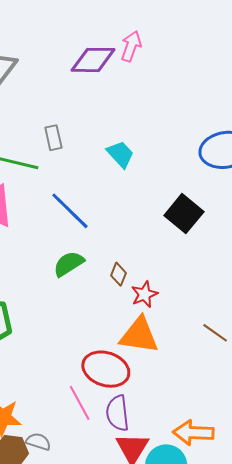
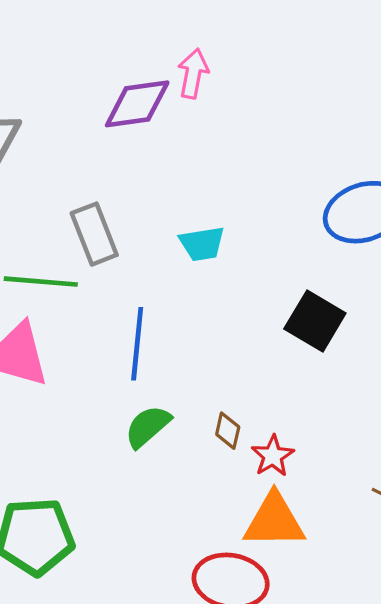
gray rectangle: (53, 138) -> (94, 234), size x1.5
cyan trapezoid: (120, 154) -> (202, 244), turned 132
blue line: (70, 211) -> (137, 344), turned 60

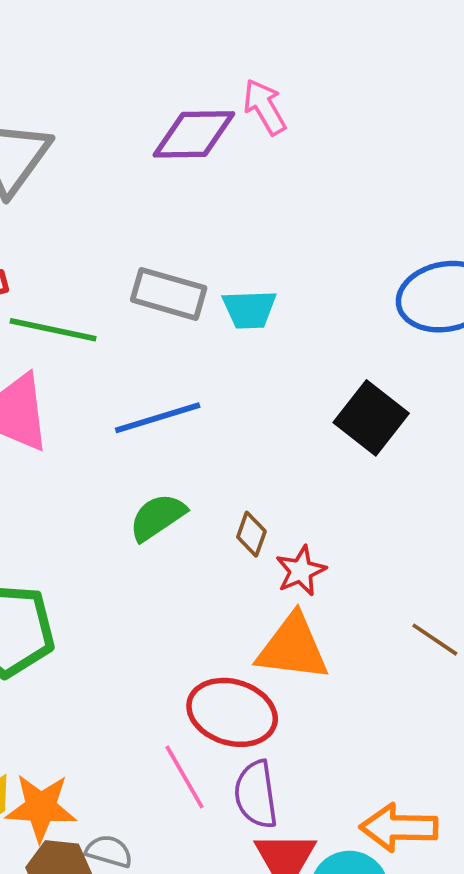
pink arrow: (193, 73) -> (265, 107), turned -48
gray rectangle: (94, 234) -> (169, 294), moved, turned -60
blue line: (137, 344) -> (158, 418), turned 60

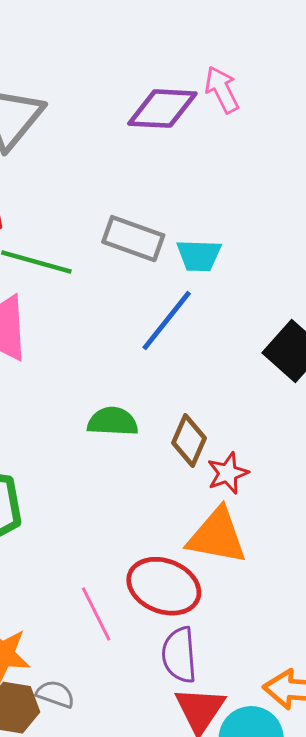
blue line: (158, 418) -> (167, 320), moved, turned -38
green semicircle: (157, 517) -> (113, 422), turned 33
brown diamond: (251, 534) -> (189, 440), size x1.4
pink line: (184, 777) -> (96, 614), moved

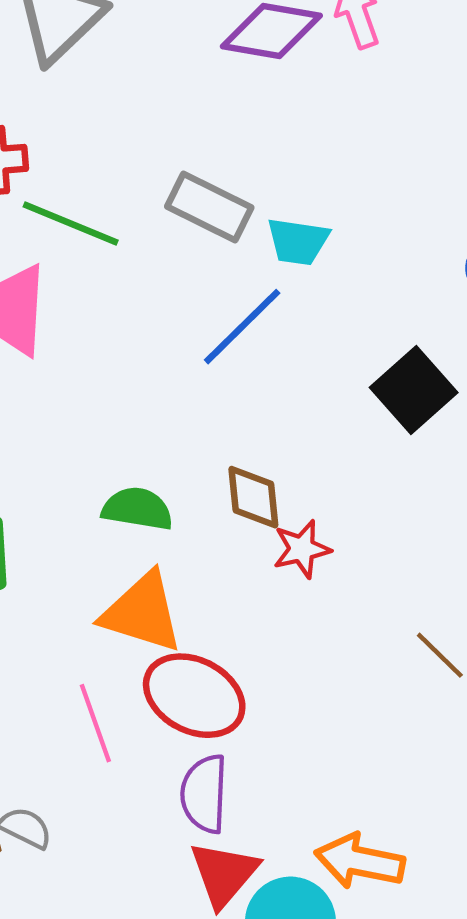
green semicircle: (113, 422) -> (137, 509), moved
brown diamond: (189, 440) -> (253, 497), turned -36
orange triangle: (217, 536) -> (142, 613), moved

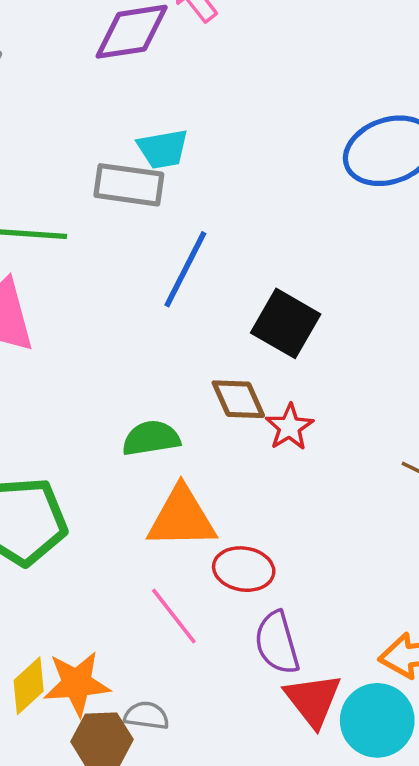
cyan trapezoid: (298, 241) -> (163, 149), moved
black square: (414, 390) -> (286, 323), moved
red ellipse: (194, 696) -> (244, 569), size x0.7

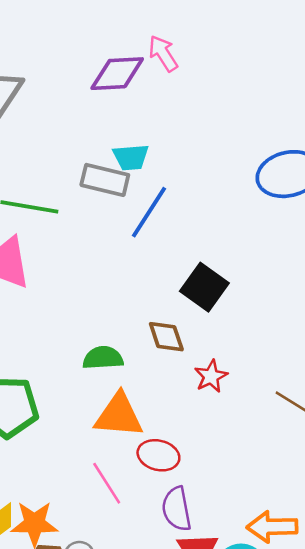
blue line: (185, 269) -> (149, 212), moved
red star: (289, 427) -> (211, 376), moved

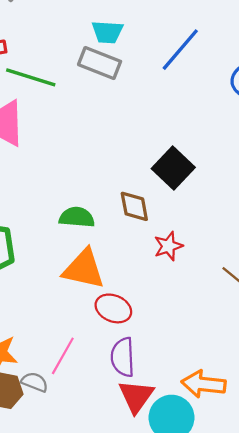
cyan trapezoid: (131, 157) -> (107, 32), moved
blue line: (149, 212) -> (180, 50), moved
pink line: (107, 483) -> (63, 356), moved, turned 54

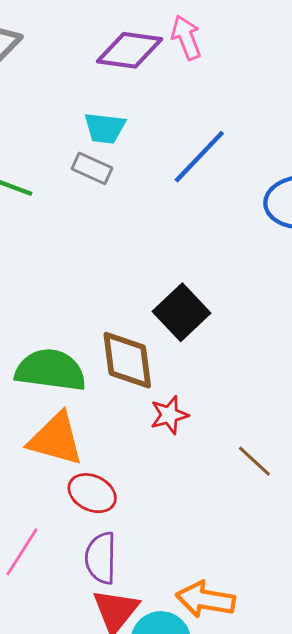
gray rectangle: (100, 63) -> (92, 168), size x0.7
brown diamond: (134, 206) -> (127, 360), size x1.4
green semicircle: (77, 217) -> (51, 370), size x1.5

